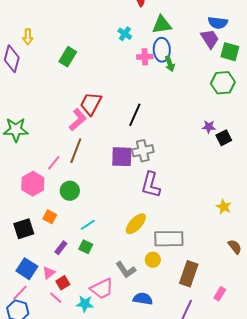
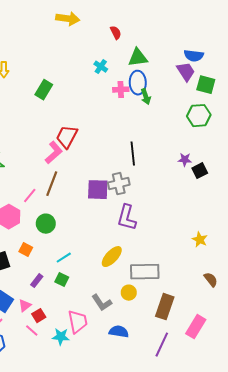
black line: (135, 115) -> (133, 154), moved, turned -30
pink trapezoid: (102, 289) -> (78, 322), turned -75
pink rectangle: (220, 294) -> (196, 327), size x1.6

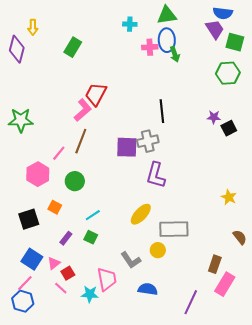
cyan cross: (101, 67) -> (130, 24), turned -32
brown rectangle: (165, 307) -> (215, 264), moved, size x0.7

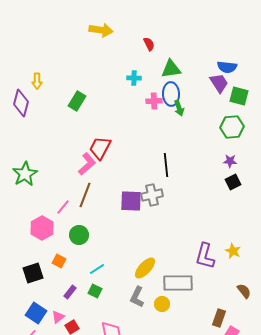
purple star: (214, 117) -> (230, 161), moved
green star: (21, 120) -> (25, 174), turned -30
purple L-shape: (156, 175) -> (205, 256), moved
gray L-shape: (131, 260) -> (137, 297), moved, turned 60

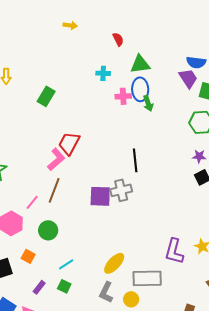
yellow arrow: (101, 30) -> (70, 25), size x0.6

